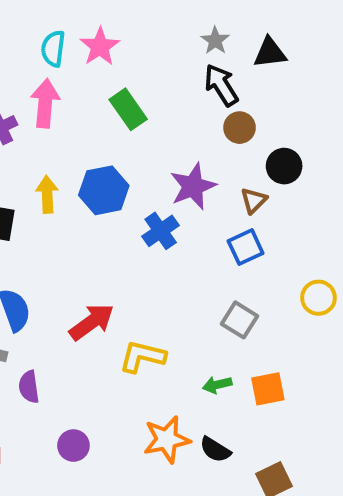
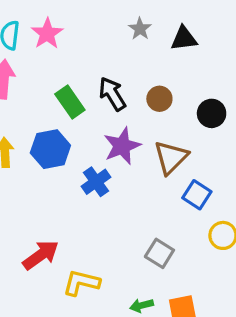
black arrow: (221, 85) -> (112, 94), moved
green rectangle: (128, 109) -> (70, 102), moved
black circle: (284, 166) -> (212, 113), moved
brown triangle: (254, 200) -> (171, 157), size x1.6
blue square: (246, 247) -> (197, 195), moved, turned -32

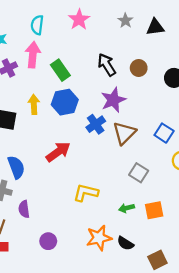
pink star: (47, 34) -> (79, 19), moved
green rectangle: (70, 102) -> (60, 70), moved
brown triangle: (171, 157) -> (124, 133), moved
red arrow: (41, 255) -> (58, 152), moved

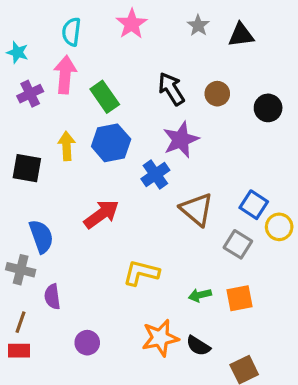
brown triangle: (124, 133) -> (197, 209), moved, turned -35
blue square: (164, 133) -> (254, 205), moved
gray square: (139, 173) -> (238, 244), moved

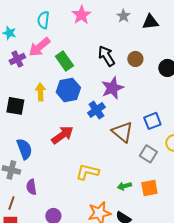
pink arrow: (65, 75) -> (39, 47), turned -135
blue square: (254, 205) -> (152, 121), moved, turned 36

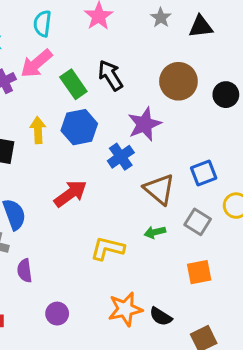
black arrow: (106, 56) -> (110, 75), moved
brown circle: (135, 59) -> (178, 81), size x1.6
green arrow: (124, 186) -> (155, 232), moved

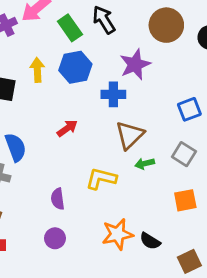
blue cross: (121, 157) -> (113, 94), turned 35
brown triangle: (159, 189) -> (130, 135), moved, turned 36
red arrow: (70, 194) -> (67, 128), size x0.7
purple semicircle: (25, 271) -> (58, 199), moved

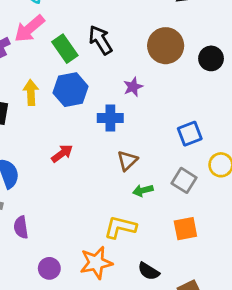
purple star: (135, 64) -> (133, 87), size x0.6
brown triangle: (130, 135) -> (127, 161), size x0.7
yellow L-shape: (101, 179) -> (120, 227), moved
purple semicircle: (58, 199) -> (21, 227), moved
orange star: (117, 234) -> (96, 263), moved

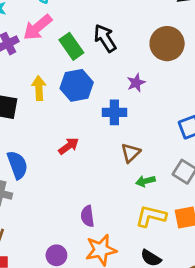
purple semicircle: (21, 227) -> (87, 216), moved
yellow L-shape: (120, 227) -> (151, 216), moved

